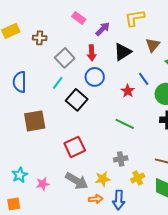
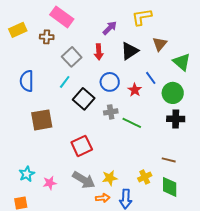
pink rectangle: (79, 18) -> (62, 17), moved, size x1.6
blue circle: (95, 77) -> (110, 82), moved
gray cross: (121, 159) -> (111, 112), moved

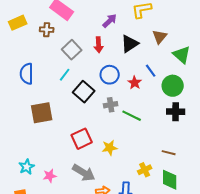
yellow star: (110, 178) -> (110, 148), moved

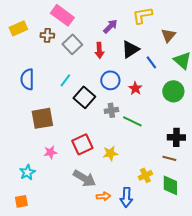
brown triangle: (160, 37) -> (168, 35), moved
gray square: (72, 50) -> (72, 44), moved
blue line: (151, 71) -> (151, 62), moved
black cross: (176, 112) -> (176, 137), moved
pink star: (50, 176) -> (50, 152), moved

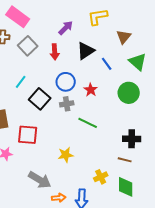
gray cross: (111, 110) -> (67, 104), moved
red square: (82, 144) -> (28, 135), moved, turned 30

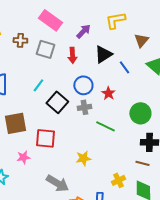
pink rectangle: (18, 17) -> (50, 20), moved
gray square: (28, 46) -> (45, 49), turned -30
green circle: (129, 93) -> (140, 113), moved

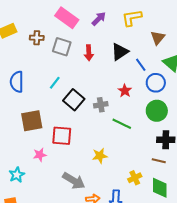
purple arrow: (83, 31) -> (99, 19), moved
blue circle: (83, 85) -> (156, 83), moved

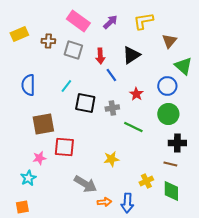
blue line: (141, 65) -> (111, 75), moved
black square: (74, 100) -> (85, 103), turned -30
red square: (62, 136) -> (64, 147), moved
pink star: (40, 155) -> (39, 158), moved

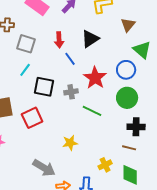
gray square: (73, 50) -> (26, 44), moved
red star: (136, 94) -> (95, 78), size x1.6
red square: (64, 147) -> (32, 118), moved, turned -30

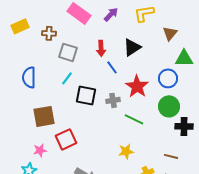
green triangle: (142, 50) -> (184, 58), turned -42
red square: (32, 118) -> (66, 139), moved
black cross: (136, 127) -> (184, 126), moved
yellow star: (70, 143) -> (126, 151), moved

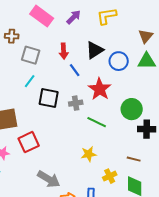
brown triangle: (170, 33) -> (146, 36), moved
blue circle: (168, 78) -> (119, 61), moved

